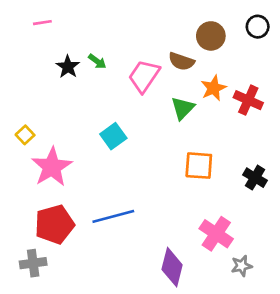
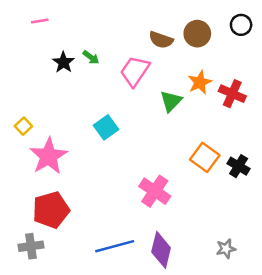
brown semicircle: (181, 61) -> (161, 40), moved
orange square: (199, 166) -> (205, 157), moved, turned 32
blue line: (113, 216) -> (115, 246), moved
pink cross: (216, 234) -> (155, 191), moved

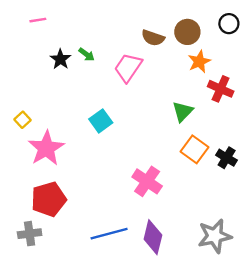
orange star: (200, 82) -> (199, 62), moved
green triangle: (171, 101) -> (183, 111), moved
gray star: (226, 249) -> (215, 236), size x1.8

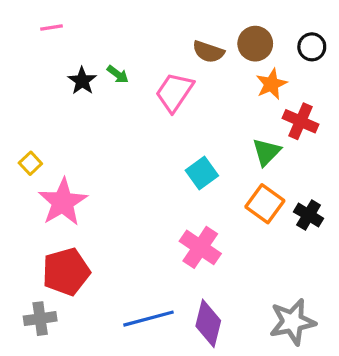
black circle: (229, 24) -> (312, 47), moved
green triangle: (183, 111) -> (267, 152), moved
cyan square: (101, 121) -> (202, 173), moved

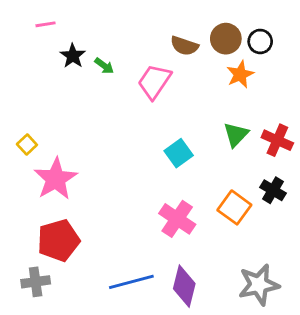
black circle: (312, 47) -> (260, 41), moved
black star: (82, 81) -> (73, 56), moved
red cross: (300, 121) -> (277, 140), moved
orange square: (265, 204) -> (234, 207), moved

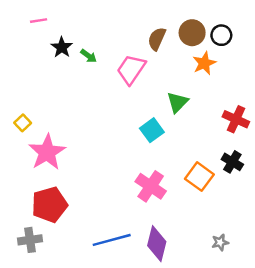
brown semicircle: (184, 46) -> (157, 39), turned 95
green triangle: (236, 134) -> (177, 102), moved
gray star: (259, 285) -> (220, 242), size x0.5

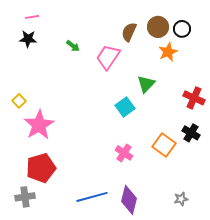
black star: (62, 47) -> (28, 39), moved, turned -30
pink cross: (151, 186) -> (124, 153), size x0.7

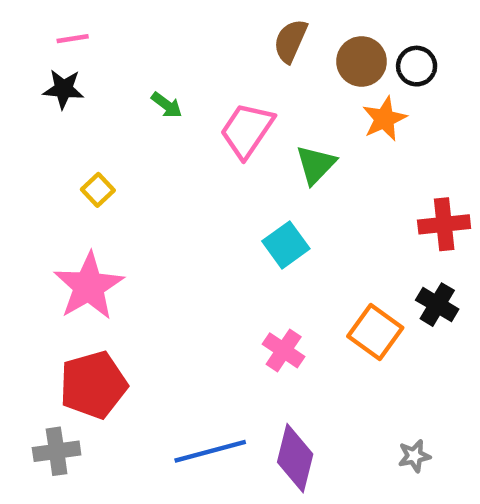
brown semicircle: (129, 32) -> (290, 41), moved
green triangle: (146, 84) -> (316, 165), moved
red cross: (194, 98) -> (444, 224), turned -30
yellow square: (19, 101) -> (98, 190), moved

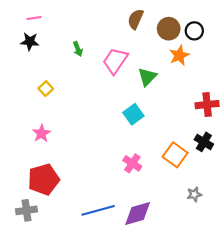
green arrow: (167, 105) -> (78, 49), turned 32
pink star: (89, 286) -> (41, 133), size x0.6
gray star: (414, 456) -> (194, 194), moved
purple diamond: (295, 458) -> (138, 214), turned 60

